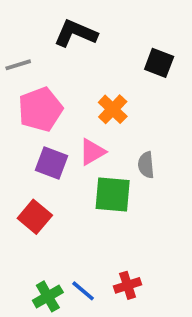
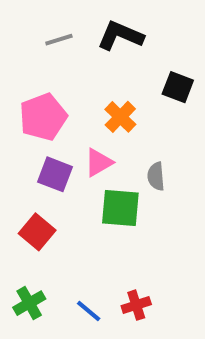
black L-shape: (76, 33) -> (120, 36), moved
black square: (159, 63) -> (178, 87), moved
gray line: (18, 65) -> (59, 40), moved
green cross: (48, 296) -> (29, 303), moved

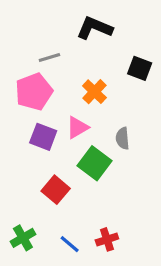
gray line: (59, 40) -> (49, 57), moved
green square: (120, 208) -> (94, 163), turned 32
red square: (37, 232) -> (56, 190), moved

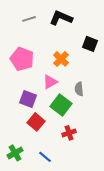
gray line: (49, 57) -> (29, 19), moved
pink pentagon: (34, 92) -> (22, 59), turned -30
purple square: (43, 137) -> (28, 99), moved
red cross: (107, 239) -> (69, 133), moved

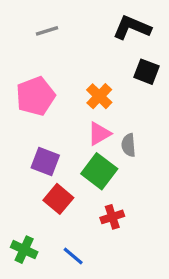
black L-shape: (61, 18) -> (132, 28), moved
pink pentagon: (22, 59) -> (36, 96), turned 30
pink triangle: (50, 82) -> (99, 134), moved
green cross: (15, 153) -> (24, 250), turned -35

